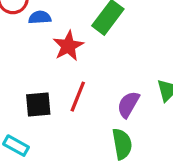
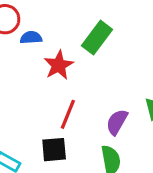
black square: (38, 104) -> (54, 150), moved

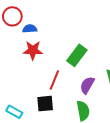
green rectangle: (97, 38) -> (77, 55), moved
red star: (59, 65) -> (33, 50), moved, turned 30

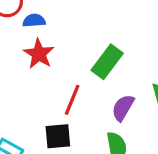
red star: (33, 50) -> (39, 54), turned 30

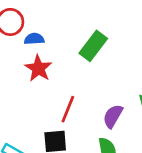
green rectangle: (107, 62) -> (93, 46), moved

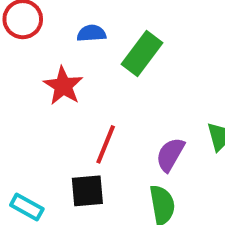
blue semicircle: (34, 39) -> (91, 33), moved

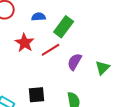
red line: (106, 144) -> (51, 50), moved, turned 36
purple semicircle: (170, 154) -> (75, 62), moved

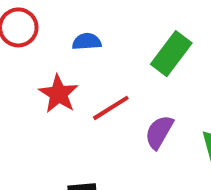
green rectangle: (64, 27) -> (171, 54), moved

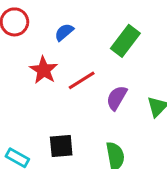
blue semicircle: (87, 42) -> (64, 32), turned -36

